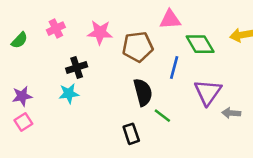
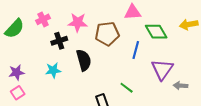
green semicircle: (19, 40) -> (14, 29), size x1.5
black cross: (77, 68) -> (59, 41), moved
black semicircle: (143, 92) -> (84, 60), moved

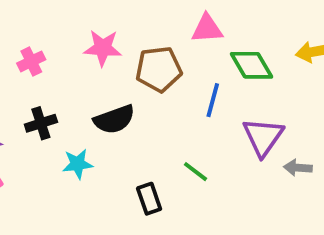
pink cross: (43, 19) -> (31, 61), moved
black cross: (59, 41) -> (41, 123), moved
black semicircle: (84, 60) -> (114, 119), turned 85
cyan star: (53, 70) -> (78, 164), moved

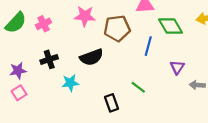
purple triangle: (263, 137) -> (177, 67), size x0.6

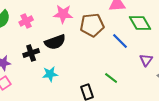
blue line: (148, 46) -> (120, 41), turned -60
black semicircle: (91, 57) -> (55, 42), moved

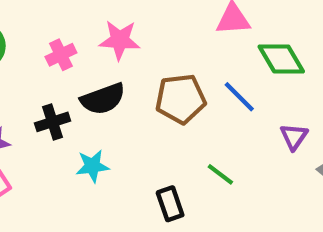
pink cross: (26, 21) -> (61, 55), moved
brown pentagon: (92, 25) -> (181, 99), moved

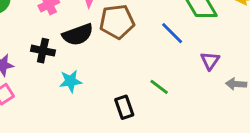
brown pentagon: (181, 99) -> (117, 22), moved
black cross: (53, 122) -> (43, 51), turned 30

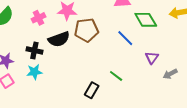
cyan star: (71, 81) -> (34, 72), moved
gray arrow: (236, 84) -> (170, 74), turned -32
black rectangle: (124, 107) -> (92, 90), turned 49

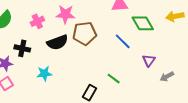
black cross: (34, 50) -> (22, 48), moved
cyan star: (34, 72) -> (44, 74), moved

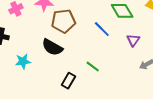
black semicircle: (57, 42) -> (52, 47), moved, turned 50
purple triangle: (149, 60) -> (133, 40), moved

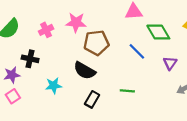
green line: (93, 66) -> (127, 91), turned -32
black rectangle: (68, 81) -> (92, 99), moved

